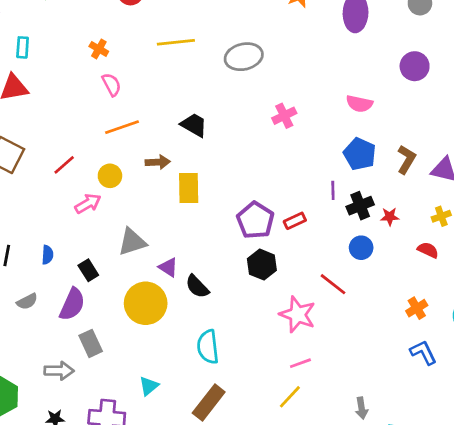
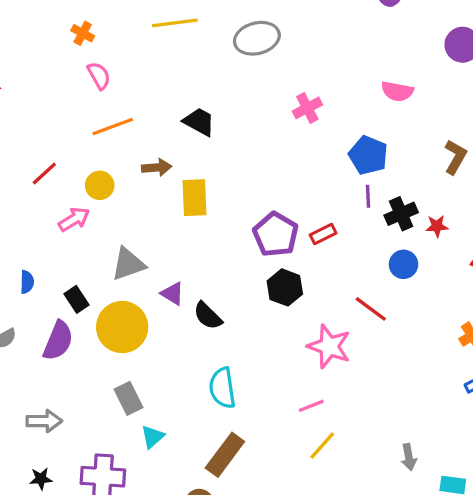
blue pentagon: (360, 154) -> (368, 155), moved
yellow circle: (146, 303) -> (122, 327), moved
gray rectangle: (91, 343) -> (129, 398), moved
pink line: (300, 363) -> (311, 406), moved

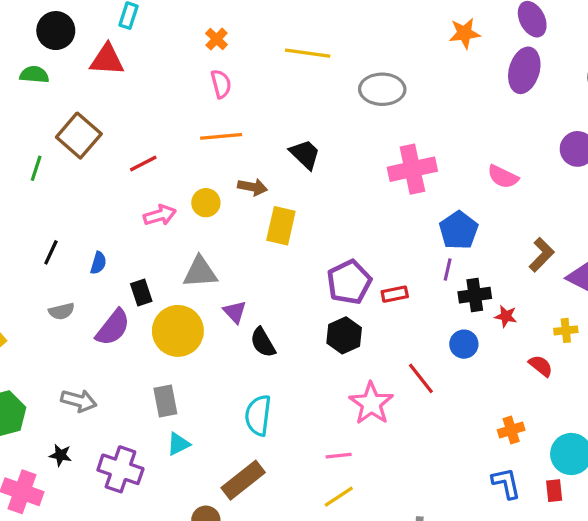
pink cross: (307, 108) -> (412, 169), size x1.6
yellow circle: (100, 185) -> (206, 203), moved

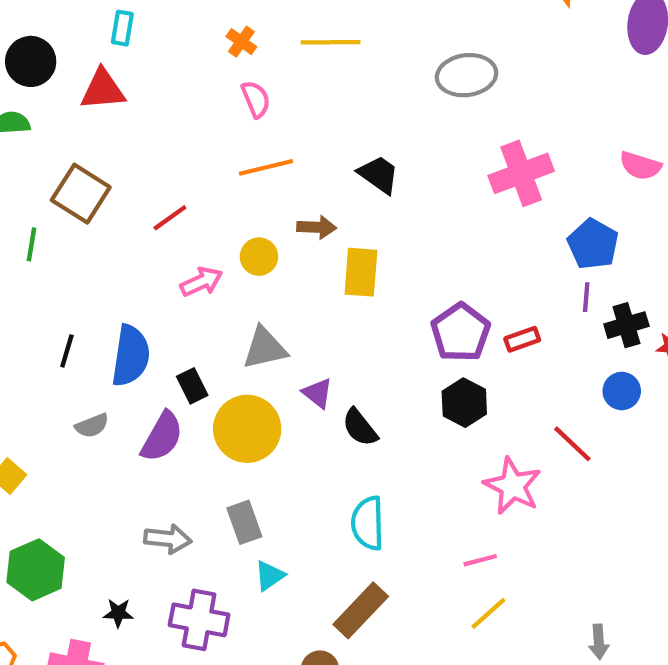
yellow line: (308, 53) -> (331, 42), moved
blue semicircle: (98, 263) -> (131, 356), size x2.0
gray arrow: (79, 401) -> (168, 539), moved

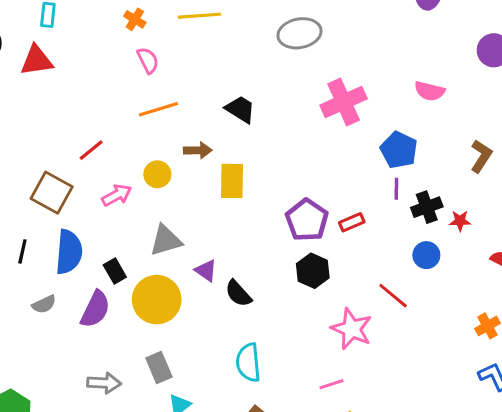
brown square: (81, 194) -> (52, 193), moved

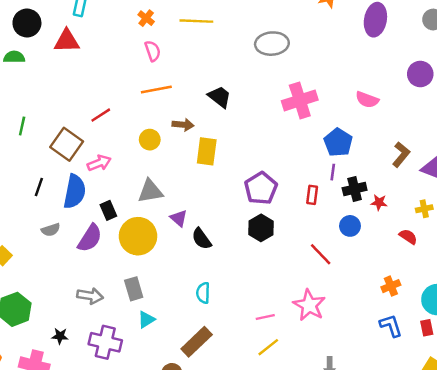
pink arrow: (117, 195) -> (99, 163), moved
red rectangle: (352, 222) -> (312, 195), moved, turned -66
pink star: (352, 329) -> (309, 305), moved
cyan semicircle: (248, 363) -> (203, 293), size x0.7

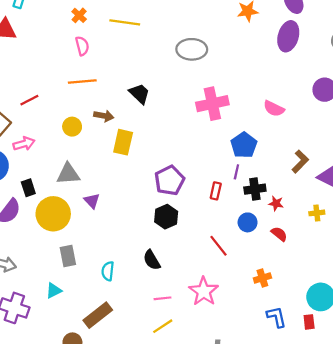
red semicircle: (408, 237) -> (279, 234), moved
black semicircle: (201, 239) -> (152, 260), moved
orange cross: (391, 286) -> (262, 278), moved
gray rectangle: (134, 289) -> (68, 256), moved

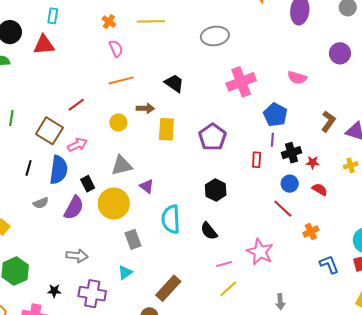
purple pentagon: (169, 180) -> (212, 137), moved
red line: (218, 246) -> (283, 209), moved
cyan semicircle: (108, 271) -> (171, 219), moved, size x1.6

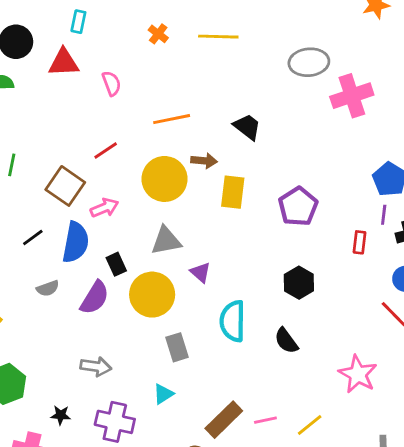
pink semicircle: (116, 49) -> (112, 83), moved
pink cross: (241, 82) -> (352, 96), moved
yellow circle: (118, 122) -> (165, 179), size x1.8
black line: (29, 168) -> (33, 238), turned 35
pink line: (224, 264) -> (265, 420), moved

